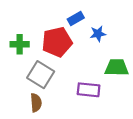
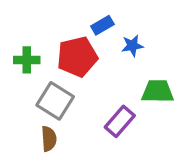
purple rectangle: (89, 90) -> (120, 121), turned -55

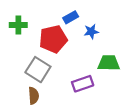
green cross: (27, 60) -> (18, 25), moved
purple rectangle: (120, 121) -> (83, 84), turned 30

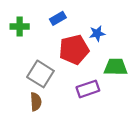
blue rectangle: (71, 17) -> (58, 18), moved
red pentagon: (53, 39) -> (74, 50), moved

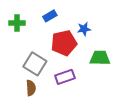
purple rectangle: (88, 89) -> (65, 77), moved

